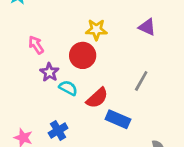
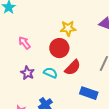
purple star: (49, 72) -> (27, 73), moved
red semicircle: (97, 98) -> (73, 67), moved

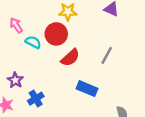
purple star: (27, 73) -> (15, 80), moved
cyan semicircle: (50, 73) -> (33, 42), moved

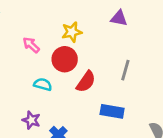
pink arrow: (16, 25) -> (31, 45), moved
cyan semicircle: (33, 42) -> (43, 84), moved

